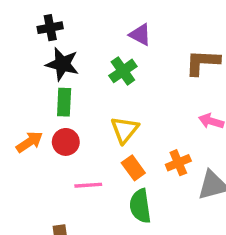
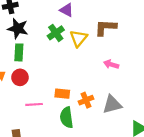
yellow triangle: (125, 130) -> (79, 38), moved
orange cross: (178, 163) -> (86, 100), moved
orange rectangle: (133, 168) -> (62, 94), turned -48

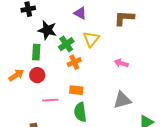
brown L-shape: (106, 27) -> (124, 18), moved
black star: (18, 29) -> (47, 30), moved
green cross: (56, 33) -> (66, 44), moved
orange cross: (86, 100) -> (74, 62), moved

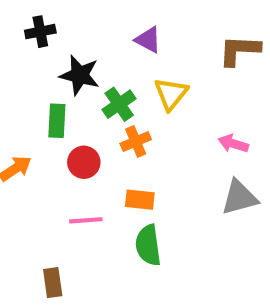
red circle: (37, 75) -> (84, 162), moved
gray triangle: (122, 100) -> (239, 198), moved

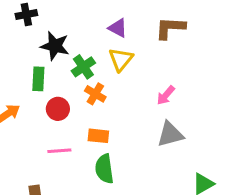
purple triangle: (148, 40) -> (118, 28), moved
orange cross: (136, 142) -> (95, 94), turned -36
pink arrow: (233, 144) -> (166, 95), turned -66

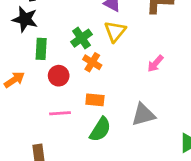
black star: (55, 46) -> (25, 19), moved
gray triangle: (170, 134) -> (143, 115), moved
green semicircle: (104, 169) -> (100, 129), turned -140

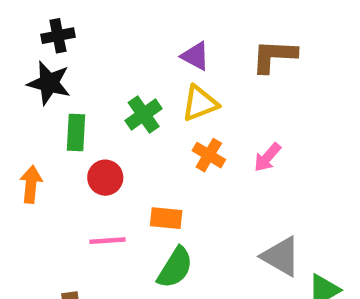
yellow triangle: (115, 31) -> (200, 103), turned 30
orange cross: (92, 62) -> (209, 155), moved
orange arrow: (14, 80) -> (31, 184), turned -50
gray triangle: (143, 115) -> (281, 256), moved, turned 45

